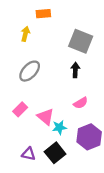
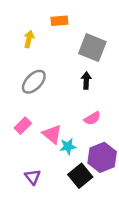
orange rectangle: (43, 14) -> (59, 21), moved
black square: (55, 153) -> (80, 176), moved
purple triangle: (29, 154) -> (33, 177), turned 40

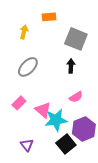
cyan star: (68, 146) -> (56, 120), size x1.6

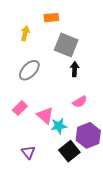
gray square: (76, 39) -> (66, 45), moved
cyan star: (56, 120) -> (59, 126), size x0.7

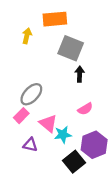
orange rectangle: (51, 18) -> (55, 19), size x1.5
gray ellipse: (29, 70) -> (31, 94), moved
purple triangle: (28, 152) -> (30, 145), moved, turned -40

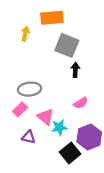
gray ellipse: (31, 94) -> (30, 89), turned 40

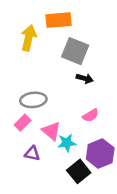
yellow arrow: (25, 34) -> (29, 38), size x1.5
black arrow: (75, 70) -> (85, 78), turned 104

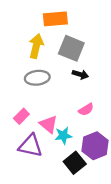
yellow arrow: (29, 38) -> (36, 46), moved
gray ellipse: (33, 100) -> (37, 78), moved
purple triangle: (32, 154) -> (30, 146), size x1.6

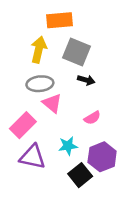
pink rectangle: (21, 116) -> (23, 125), size x1.5
pink triangle: (49, 124) -> (52, 103), moved

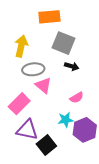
yellow arrow: (39, 50) -> (21, 46), moved
cyan star: (68, 146) -> (66, 120), moved
black square: (80, 175) -> (46, 145), moved

